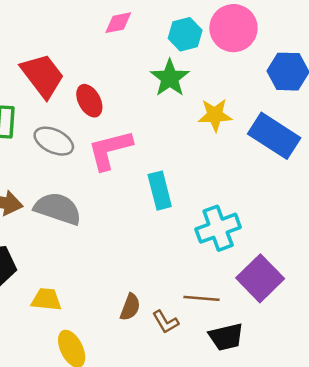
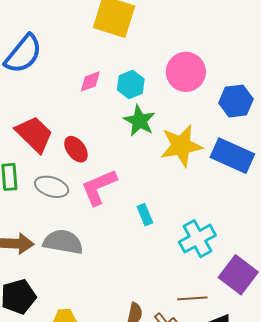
cyan hexagon: (185, 34) -> (131, 84), moved
yellow star: (215, 115) -> (181, 146), size x1.5
cyan rectangle: (160, 191) -> (145, 215), size x0.7

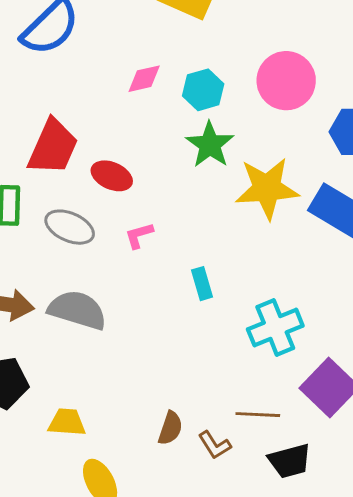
red trapezoid: (34, 134) -> (53, 147), turned 63
red ellipse: (76, 149) -> (112, 176), turned -36
pink L-shape: (99, 187) -> (139, 235), size x0.5

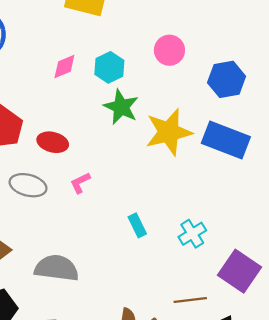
pink circle: (286, 81) -> (169, 50), size x0.7
cyan rectangle: (202, 284) -> (137, 225), moved
gray semicircle: (77, 310) -> (57, 268), moved
cyan cross: (275, 328) -> (192, 234), size x0.7

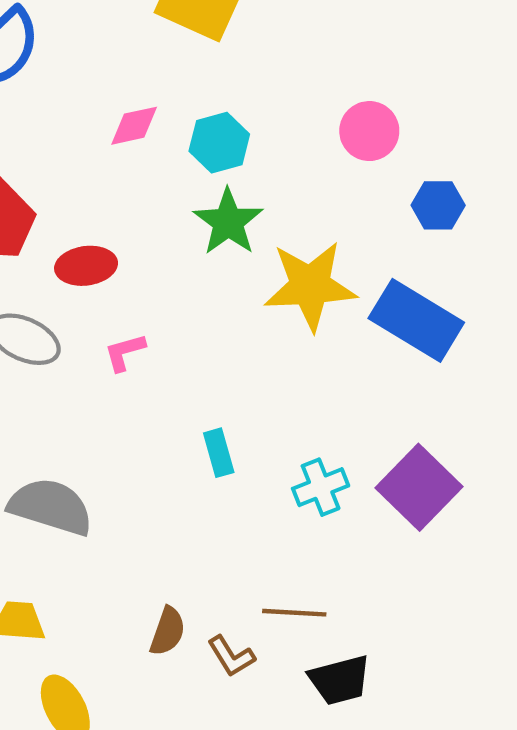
pink circle: (169, 50) -> (369, 131), moved
blue hexagon: (227, 79) -> (438, 205), size x0.7
red ellipse: (53, 142) -> (86, 266), turned -32
purple square: (239, 271) -> (419, 487), moved

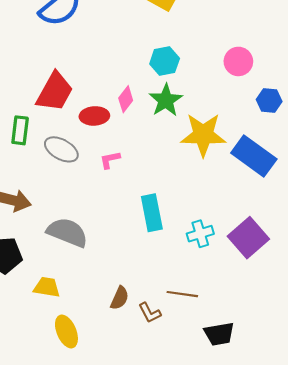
pink diamond: (134, 126) -> (126, 99), moved, turned -45
cyan rectangle: (219, 453) -> (152, 213), size x1.6
black trapezoid: (340, 680) -> (219, 334), moved

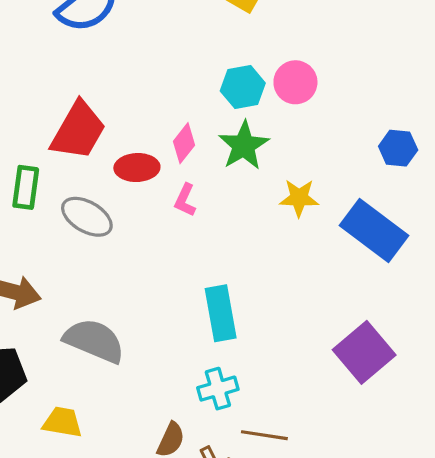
pink circle: (238, 61) -> (295, 82), moved
yellow star: (203, 135) -> (299, 198), size x0.6
pink L-shape: (110, 160) -> (185, 200), moved, turned -55
cyan cross: (200, 234) -> (218, 389), moved

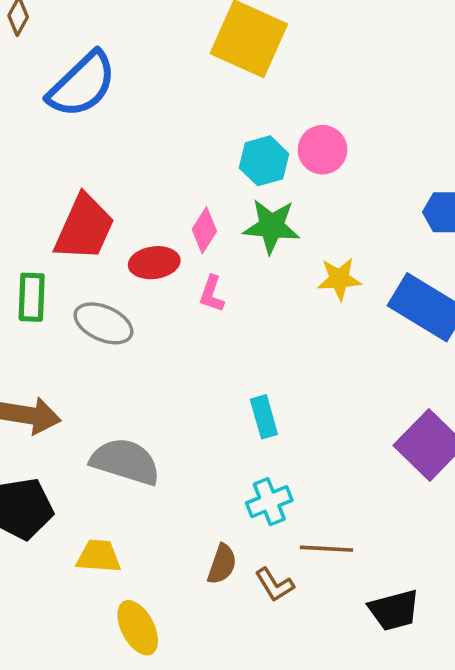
green star: (244, 146) -> (271, 226), turned -30
cyan rectangle: (221, 313) -> (264, 417), size x0.7

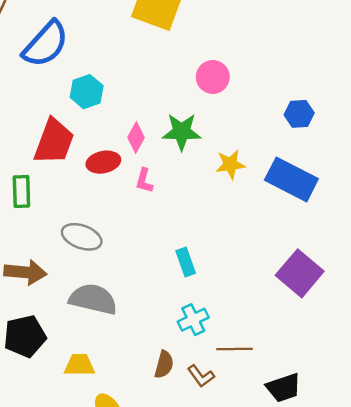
cyan hexagon: (264, 161) -> (87, 92), moved
gray ellipse: (103, 323) -> (82, 237), moved

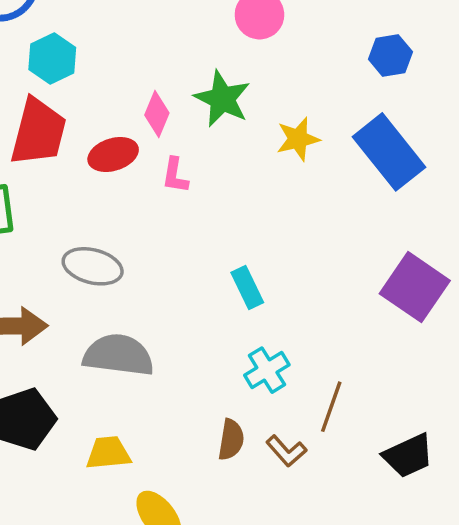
cyan hexagon: (87, 92) -> (52, 59), moved
green star: (182, 132) -> (222, 99), turned 30
blue rectangle: (291, 179) -> (389, 152), turned 30
brown line: (235, 349) -> (331, 407), turned -64

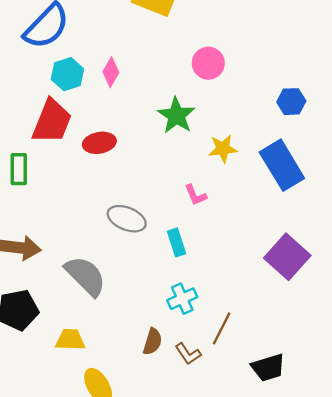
pink diamond: (157, 114) -> (111, 72), moved
pink L-shape: (175, 175) -> (196, 195), moved, turned -40
gray ellipse: (93, 266) -> (127, 219), moved
gray semicircle: (118, 355) -> (85, 276), turned 30

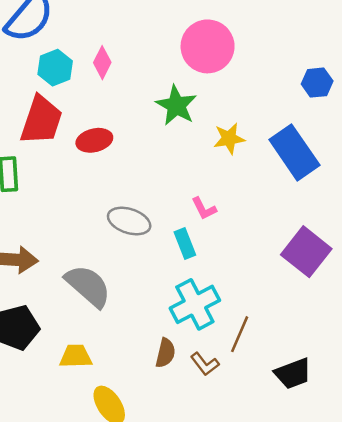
pink circle: (208, 63) -> (208, 46), size x1.5
blue hexagon: (291, 102) -> (317, 83), moved
pink L-shape: (196, 195) -> (204, 209), moved
cyan cross: (182, 299) -> (195, 304), size x1.5

